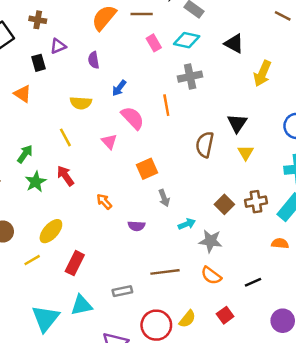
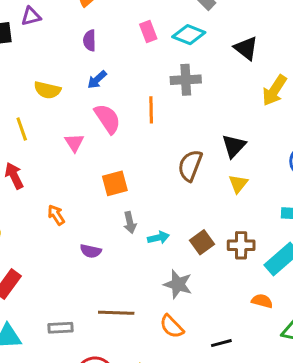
purple semicircle: (94, 60) -> (90, 40), moved
cyan arrow: (187, 224) -> (158, 238), moved

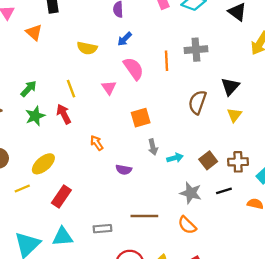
gray cross: (186, 80) -> (196, 50), moved
yellow line: (22, 129) -> (71, 89), moved
black line: (221, 343) -> (224, 191), moved

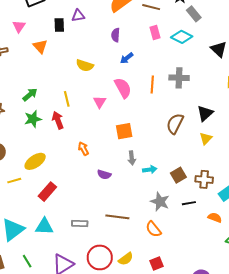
blue arrow: (125, 39) -> (127, 58), moved

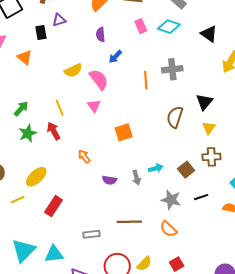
yellow semicircle: (85, 65) -> (73, 70), turned -36
pink semicircle: (123, 88) -> (99, 79), moved
gray arrow: (132, 158) -> (136, 178), moved
brown cross: (204, 179) -> (211, 157), moved
cyan triangle: (44, 226) -> (54, 254), moved

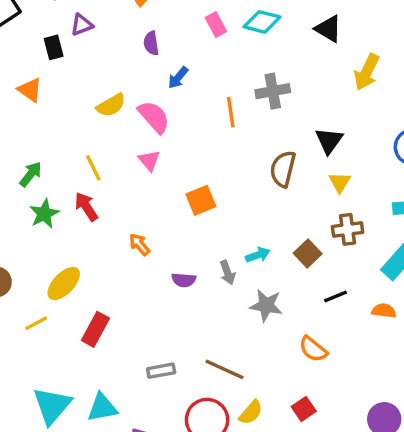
gray star: (171, 200) -> (266, 305), moved
brown line: (129, 222) -> (225, 369), moved, turned 30
orange semicircle: (168, 229) -> (313, 349), moved

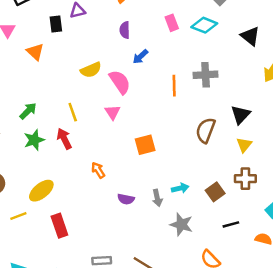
red rectangle: (95, 329) -> (59, 226), turned -55

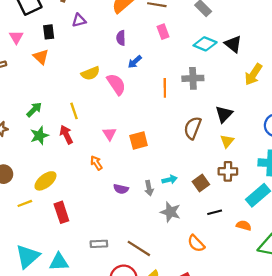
black rectangle: (56, 24) -> (49, 32), moved
cyan diamond: (204, 25) -> (205, 44), moved
pink triangle: (113, 112) -> (109, 134), moved

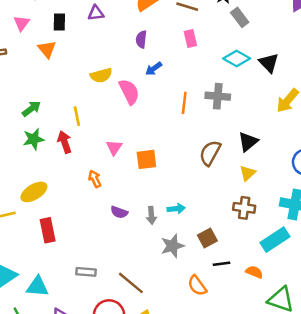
brown square: (201, 183) -> (207, 238), moved
gray star: (170, 212) -> (172, 246), turned 30
black line: (215, 212) -> (221, 264), moved

